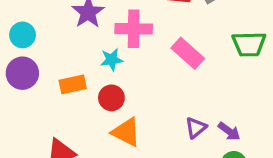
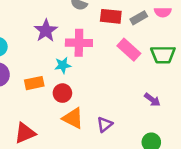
pink rectangle: (188, 53) -> (129, 50), moved
purple triangle: (196, 128) -> (105, 124), moved
purple arrow: (229, 131) -> (152, 100), moved

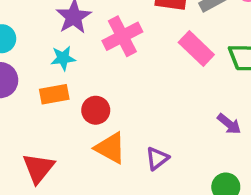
pink cross: (79, 43) -> (122, 36), turned -30
cyan star: (63, 65) -> (63, 58), moved
red triangle: (25, 133) -> (38, 168), turned -30

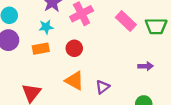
red circle: (96, 110) -> (74, 48), moved
purple arrow: (229, 124) -> (146, 66), turned -40

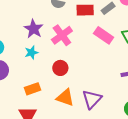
orange rectangle: (41, 49) -> (32, 89), moved
purple triangle: (103, 87) -> (92, 99), size x1.5

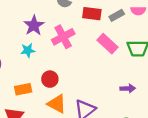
red circle: (60, 68) -> (50, 79), moved

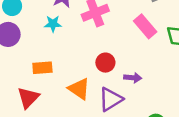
red circle: (50, 79) -> (105, 63), moved
purple arrow: (128, 88) -> (133, 78), moved

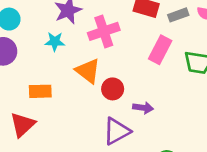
pink rectangle: (145, 26) -> (160, 50), turned 65
orange triangle: (79, 89) -> (88, 71), moved

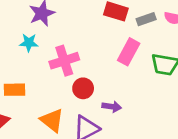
pink cross: (104, 31) -> (64, 61), moved
orange triangle: (88, 71) -> (52, 120), moved

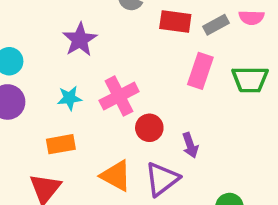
cyan star: (29, 43) -> (69, 98), moved
purple arrow: (112, 107) -> (190, 145), turned 72

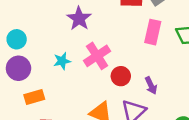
purple star: (80, 40) -> (79, 19), moved
orange rectangle: (61, 144) -> (34, 97), moved

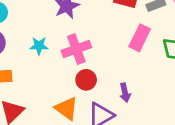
red circle: (121, 76) -> (86, 80), moved

